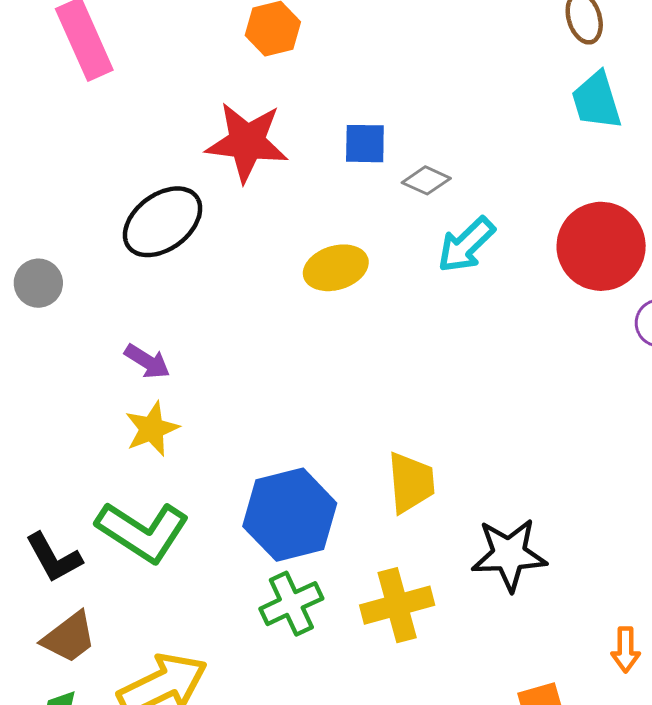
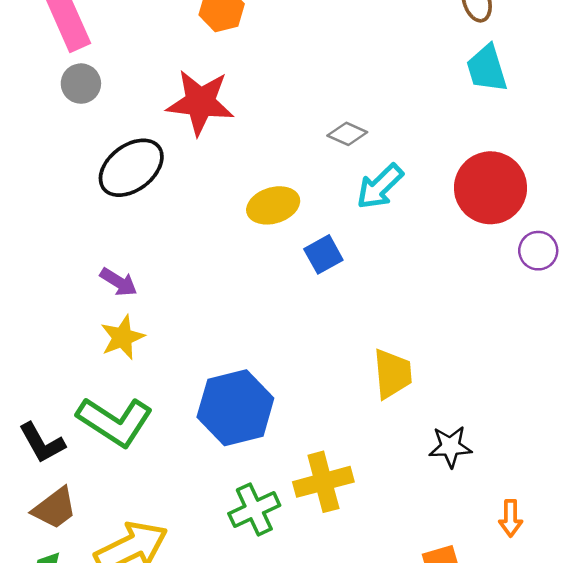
blue square: (365, 144) -> (323, 254), moved, turned -30
gray circle: (38, 283) -> (81, 84), moved
yellow trapezoid: (411, 482) -> (393, 374), moved
black star: (509, 555) -> (450, 447), moved, size x0.7
green cross: (291, 604) -> (254, 509), moved

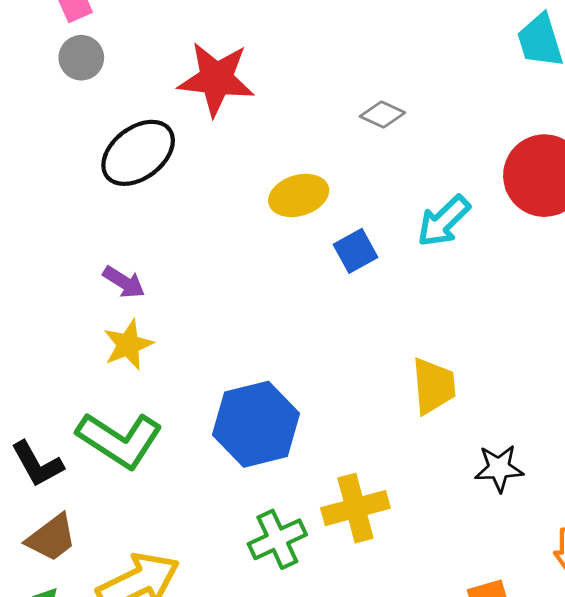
cyan arrow: (380, 187) -> (444, 221), moved

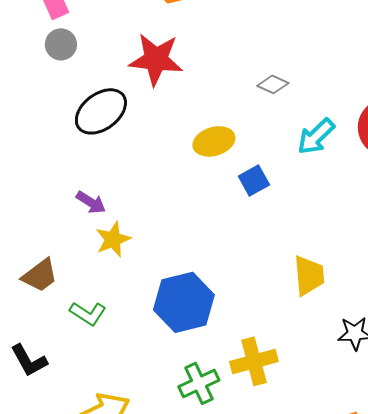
cyan arrow: (444, 221) -> (316, 136), moved
yellow star: (128, 345) -> (113, 239), moved
green L-shape: (120, 440) -> (88, 313), size x0.6
black L-shape: (37, 464) -> (29, 360), moved
brown trapezoid: (51, 538) -> (40, 275), moved

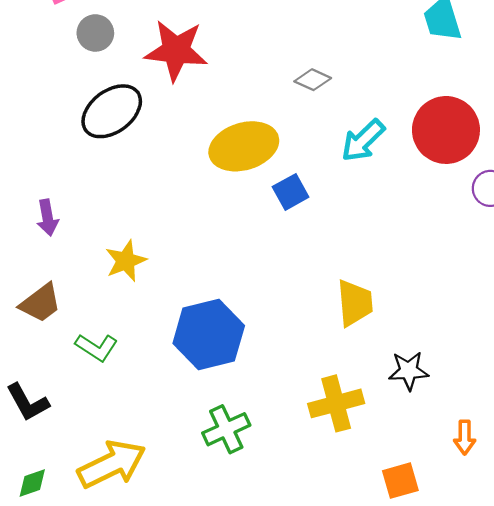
gray circle: (61, 44) -> (95, 33), moved
yellow ellipse: (214, 141) -> (244, 146), size x1.4
purple arrow: (91, 202) -> (47, 218), moved, turned 48
yellow cross: (254, 361) -> (336, 403), moved

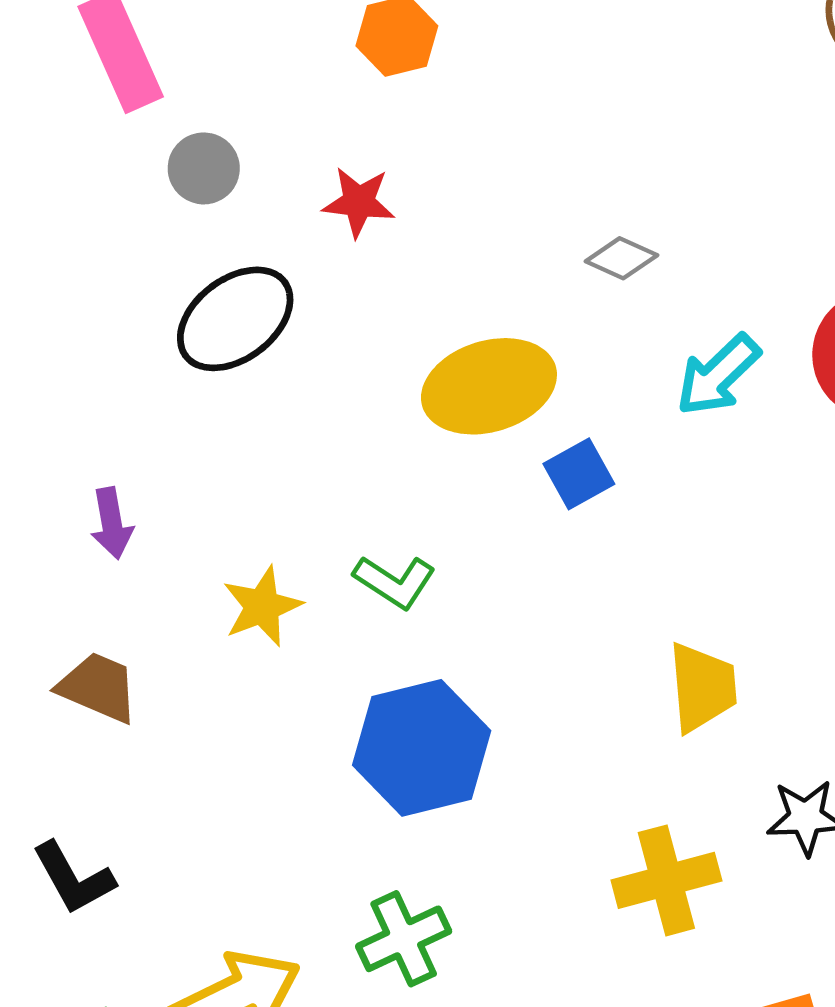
red star: (176, 51) -> (359, 202), size x0.6
brown trapezoid: (40, 303) -> (98, 687), turned -120
green L-shape: (97, 347) -> (395, 582), moved
green cross: (226, 429) -> (404, 939), moved

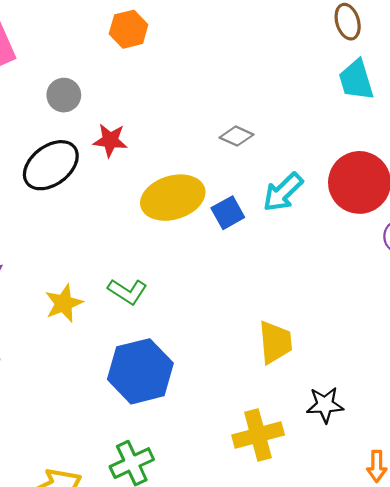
gray circle: (204, 168) -> (64, 95), moved
red star: (359, 202) -> (110, 140), moved
blue square: (579, 474) -> (228, 213), moved

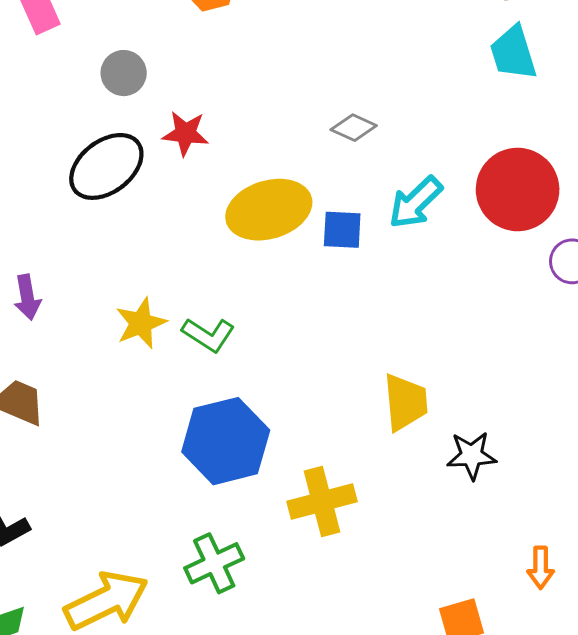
blue square: (228, 213) -> (342, 230), turned 32
yellow star: (64, 303) -> (141, 323), moved
black star: (325, 405) -> (472, 455), moved
yellow cross: (258, 435) -> (322, 501), moved

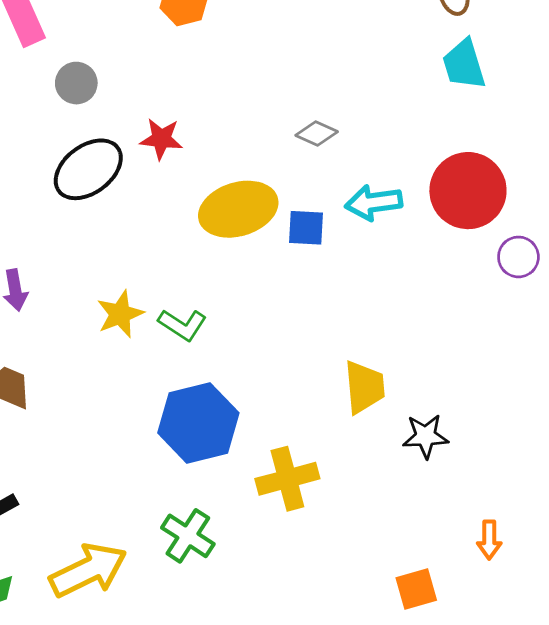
gray circle: (124, 73) -> (76, 83), moved
cyan arrow: (415, 202) -> (374, 203), turned 36
green cross: (214, 563) -> (188, 536), turned -32

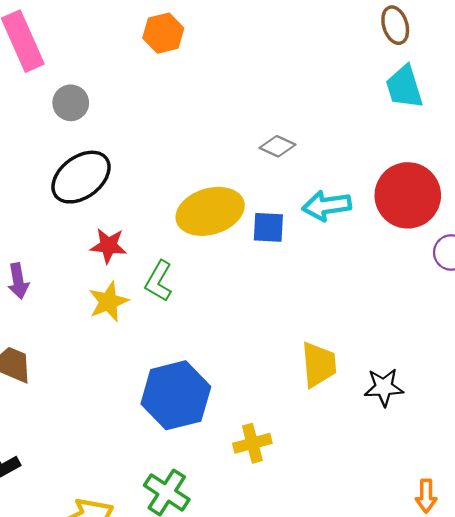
red star: (161, 139) -> (108, 246), moved
green L-shape: (183, 325) -> (159, 281), moved, turned 87
black star: (425, 436) -> (384, 387), moved
yellow cross: (287, 479) -> (252, 443), size x0.7

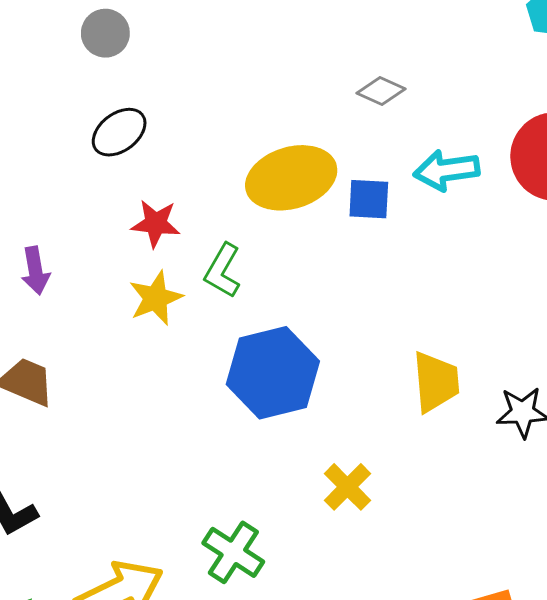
black ellipse: (81, 177) -> (119, 132), size x0.7
blue hexagon: (176, 395) -> (273, 373), moved
yellow cross: (252, 443) -> (347, 487), turned -30

